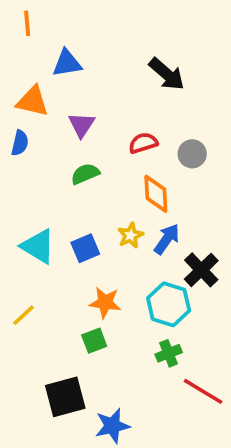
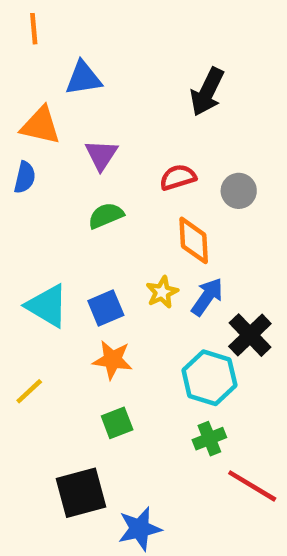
black arrow: (167, 74) -> (207, 92), turned 75
orange star: (105, 303) -> (113, 360), moved

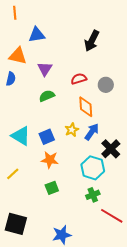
black square: (81, 493) -> (16, 224), moved, turned 30

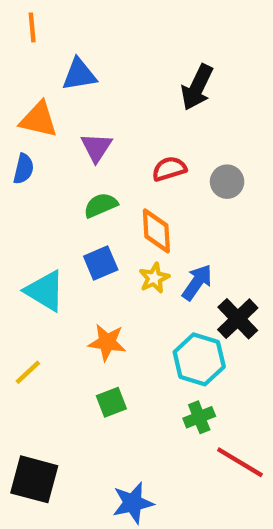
orange diamond: (86, 107) -> (156, 231), moved
blue square: (47, 137) -> (101, 263), moved

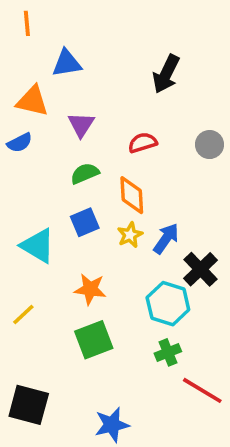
blue semicircle: (24, 169) -> (20, 143), turned 50
gray circle: (227, 182) -> (210, 145), moved
green square: (111, 402) -> (94, 340), size x1.5

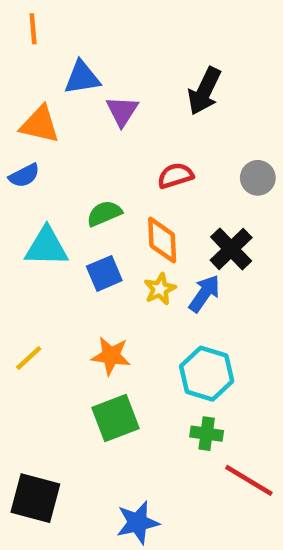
purple triangle: (81, 125) -> (122, 111), moved
cyan triangle: (38, 246) -> (46, 247), moved, turned -30
black cross: (200, 269) -> (231, 249), moved
yellow line: (23, 314) -> (29, 358), moved
green cross: (168, 352) -> (207, 434), turned 30

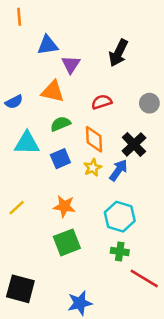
orange triangle: (40, 124) -> (53, 92), moved

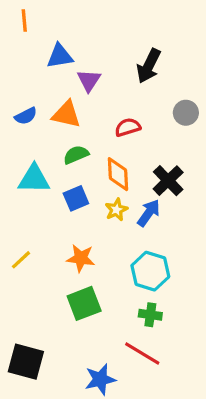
blue semicircle: (14, 102) -> (26, 116), moved
gray circle: (149, 103) -> (186, 113), moved
red line: (144, 279) -> (142, 354), moved

